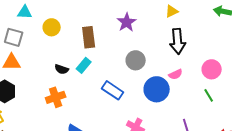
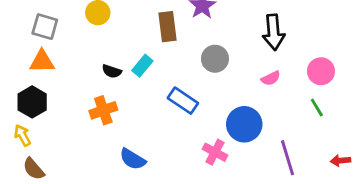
brown rectangle: (89, 37) -> (168, 27), moved
blue circle: (157, 89) -> (244, 124), moved

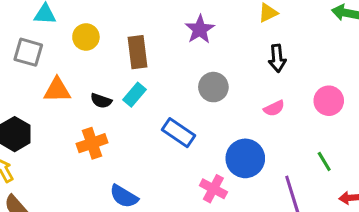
brown rectangle: (168, 27) -> (138, 52), moved
black arrow: (274, 32) -> (277, 58), size x0.7
orange triangle: (42, 61) -> (57, 90), moved
green line: (317, 108) -> (324, 161), moved

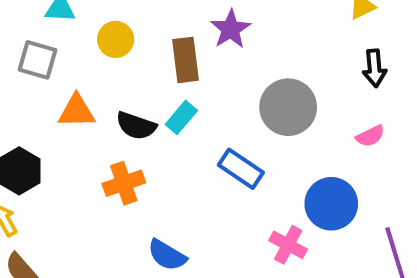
purple star: (200, 29) -> (231, 29), moved
gray circle: (213, 87) -> (288, 107), size x1.4
black semicircle: (101, 101) -> (136, 126), size x1.4

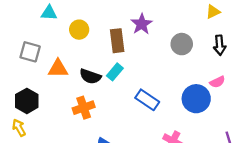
gray square: (38, 60) -> (30, 52), moved
gray circle: (288, 107) -> (182, 44), moved, size x0.7
blue circle: (331, 204) -> (196, 99), moved

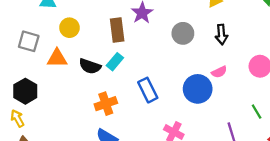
yellow circle: (79, 30) -> (69, 28), moved
blue rectangle: (147, 100) -> (148, 90), turned 30
orange cross: (84, 108) -> (106, 104), moved

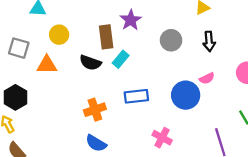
cyan rectangle: (115, 62) -> (121, 59), moved
black semicircle: (90, 66) -> (90, 63), moved
blue rectangle: (148, 90) -> (136, 96), turned -70

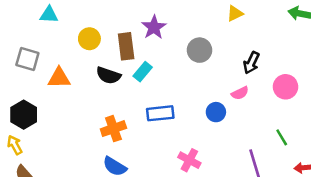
yellow circle: (59, 35) -> (89, 39), moved
black arrow: (209, 41) -> (251, 63), moved, turned 30
blue circle: (186, 95) -> (216, 112), size x0.6

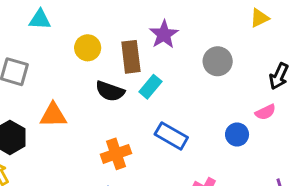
orange triangle: (59, 78) -> (53, 115), moved
blue rectangle: (160, 113) -> (171, 136), turned 36

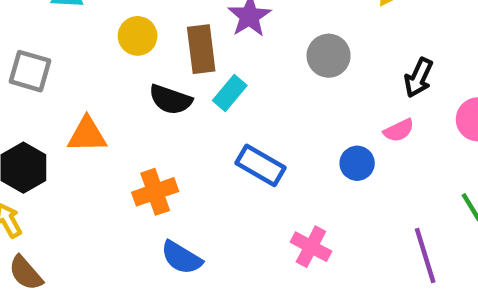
orange cross: (116, 154) -> (155, 192), moved

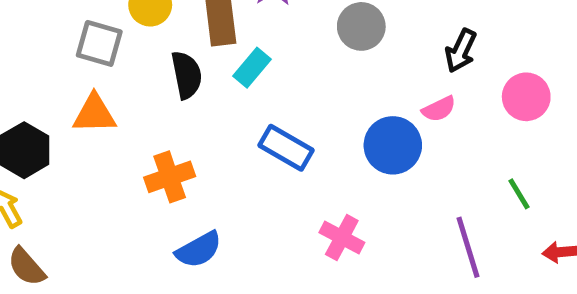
gray square: (30, 71) -> (99, 43), moved
black semicircle: (170, 100) -> (187, 75), turned -120
blue circle: (357, 163) -> (393, 145), size x1.5
blue semicircle: (181, 258) -> (199, 250), turned -60

